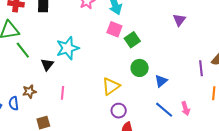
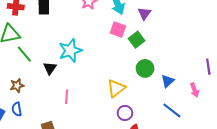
purple triangle: (179, 20) -> (144, 14), moved
brown star: (29, 91) -> (17, 85), moved
pink arrow: (186, 108) -> (195, 90), moved

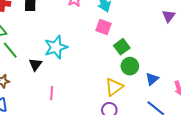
purple triangle: (144, 14) -> (169, 16), moved
green square: (137, 40) -> (122, 47), moved
yellow triangle: (116, 88) -> (114, 87), moved

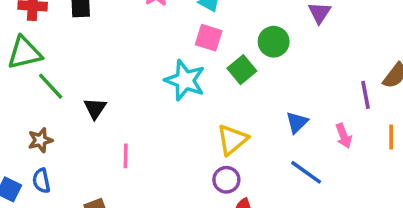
cyan star: (56, 47) -> (185, 80), moved, turned -30
green circle: (130, 66) -> (274, 42), moved

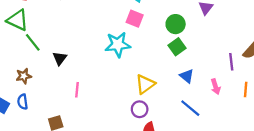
green triangle: (24, 53) -> (18, 20), turned 35
green square: (242, 70) -> (177, 47), moved
cyan star: (185, 80) -> (118, 45), turned -30
blue triangle: (297, 122) -> (187, 76), turned -40

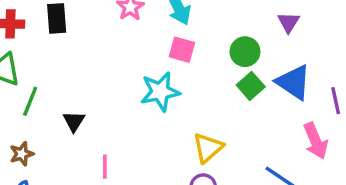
green line: (33, 42) -> (30, 101), turned 66
blue triangle: (187, 76) -> (293, 82), moved, size x1.6
pink arrow: (216, 87) -> (316, 141), size x1.5

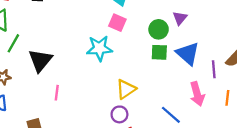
purple triangle: (289, 22) -> (180, 18), moved
green square: (251, 86) -> (159, 52), turned 36
black triangle: (74, 121) -> (40, 60), size x1.6

